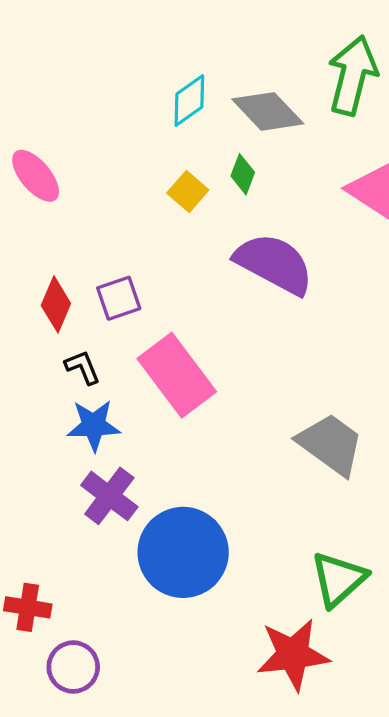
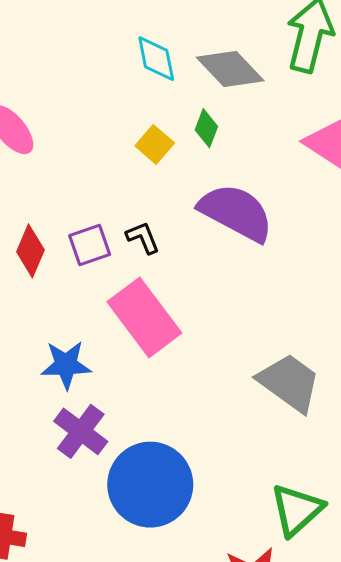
cyan diamond: (189, 100) -> (156, 59), turned -66
black L-shape: (83, 367) -> (143, 238), moved

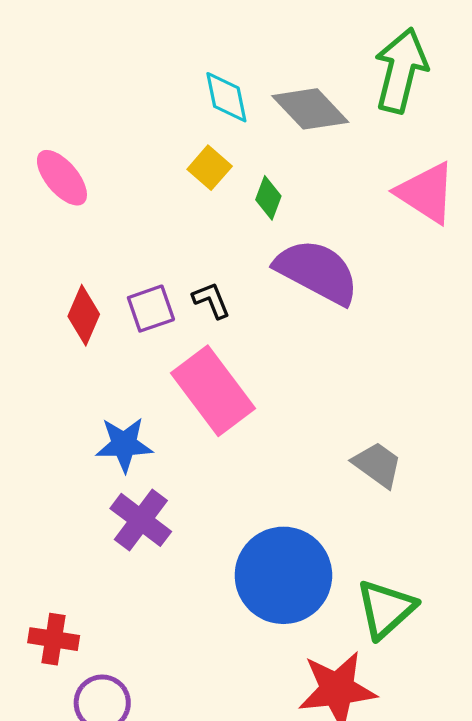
green diamond: (206, 128) -> (268, 198), moved
yellow square: (155, 144) -> (210, 168), moved
gray trapezoid: (289, 383) -> (377, 465), size x0.7
blue circle: (150, 485) -> (283, 575), moved

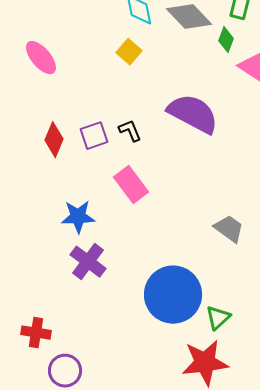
green diamond: (268, 198) -> (226, 40), moved
pink rectangle: (213, 391) -> (131, 185), size x0.7
green triangle: (386, 609) -> (218, 318), moved, size x0.7

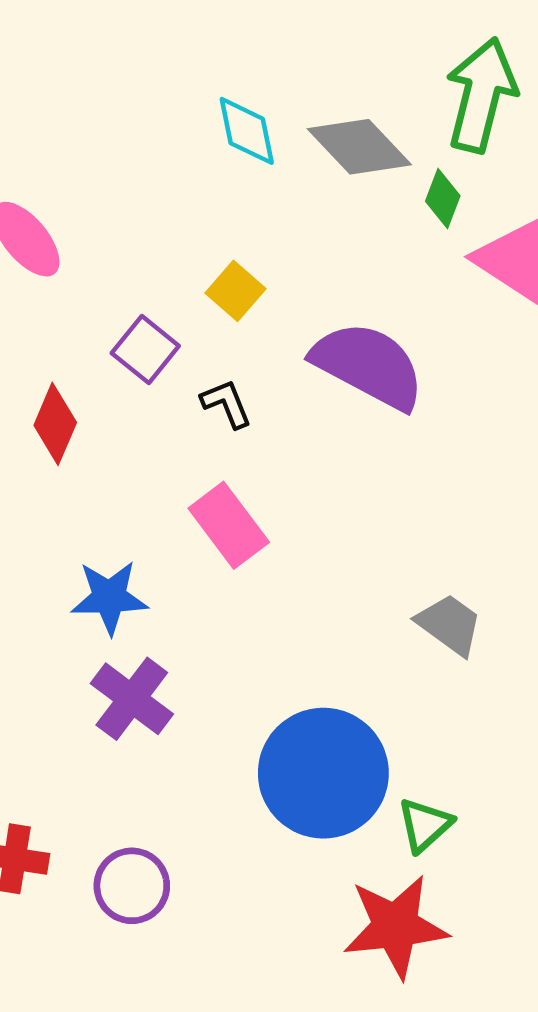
yellow square: (129, 52) -> (235, 291), moved
purple square: (94, 136) -> (145, 350), moved, turned -32
purple circle: (65, 371) -> (132, 886), moved

